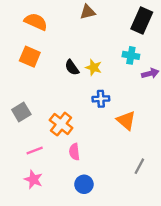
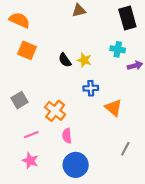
black rectangle: (142, 20) -> (127, 18), turned -40
orange semicircle: (36, 22) -> (19, 20), moved
blue circle: (84, 184) -> (76, 165), size x1.5

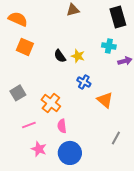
blue cross: (91, 88) -> (84, 82), turned 32
pink star: (30, 161) -> (39, 149), moved

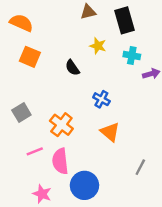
black rectangle: (118, 17) -> (125, 20), moved
yellow star: (78, 56) -> (98, 46), moved
orange triangle: (105, 100) -> (110, 132), moved
pink semicircle: (62, 126) -> (60, 161), moved, size x1.5
pink star: (39, 149) -> (42, 194), moved

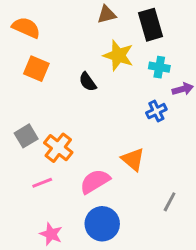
yellow star: (98, 46) -> (118, 55), size x1.5
blue cross: (101, 99) -> (156, 111), moved, turned 35
orange cross: (61, 125) -> (58, 148), moved
pink semicircle: (60, 161) -> (95, 181), moved, turned 65

